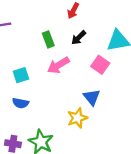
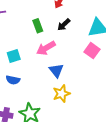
pink square: (100, 65) -> (92, 51), moved
blue triangle: (92, 97) -> (56, 70), moved

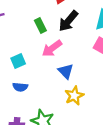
black arrow: (64, 25) -> (68, 21), size x1.5

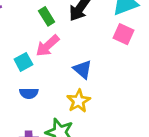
pink arrow: (52, 48) -> (48, 46), moved
yellow star: (74, 96) -> (78, 101), moved

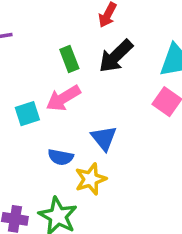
blue semicircle: (29, 93) -> (61, 157), moved

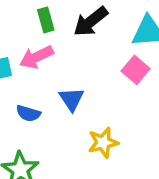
yellow star: (91, 179) -> (103, 143), moved

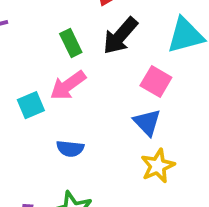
pink square: (136, 70) -> (156, 81), moved
blue triangle: (72, 99) -> (147, 122), moved

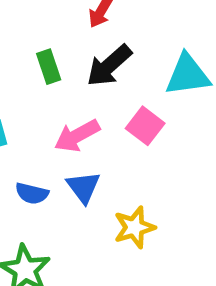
pink arrow: (68, 85) -> (77, 136), moved
blue triangle: (147, 122) -> (83, 187), moved

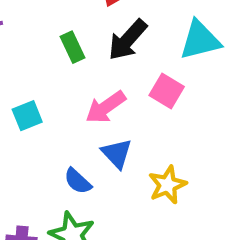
blue semicircle: (32, 193) -> (78, 181), moved, turned 36

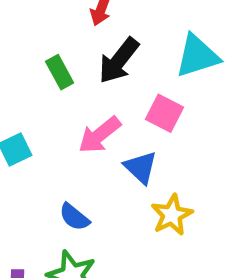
blue triangle: (117, 153) -> (141, 167), moved

